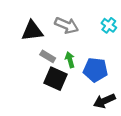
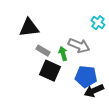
gray arrow: (67, 25) -> (79, 46), moved
blue pentagon: (95, 70) -> (86, 77), moved

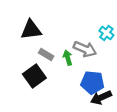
cyan cross: (98, 23) -> (106, 33), moved
black square: (50, 71) -> (34, 76), moved, turned 30

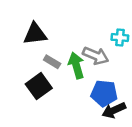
cyan cross: (106, 33) -> (120, 38), turned -32
green arrow: (68, 58) -> (76, 65), size x1.5

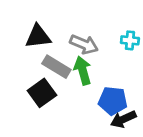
gray arrow: (96, 56) -> (84, 44), moved
gray rectangle: (52, 62) -> (56, 67), size x1.5

